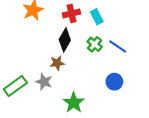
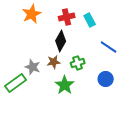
green cross: (95, 44) -> (78, 63), moved, turned 32
gray star: (44, 82) -> (33, 67), moved
green star: (74, 103) -> (65, 85), moved

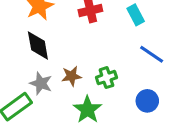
cyan rectangle: (90, 20) -> (136, 15), moved
black diamond: (61, 41) -> (38, 45), moved, turned -40

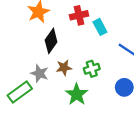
cyan rectangle: (136, 15) -> (100, 27), moved
black diamond: (38, 45) -> (51, 41), moved, turned 45

